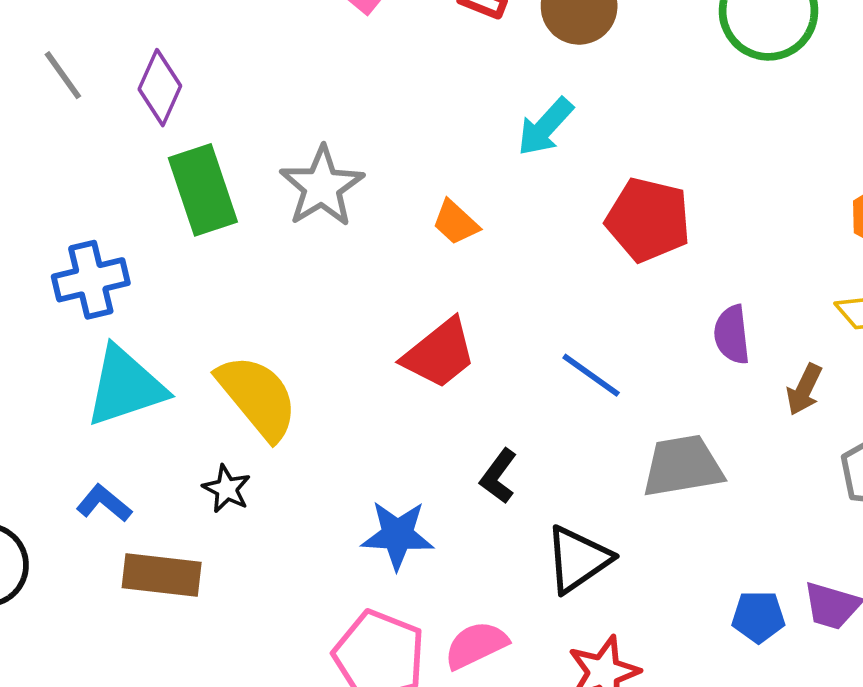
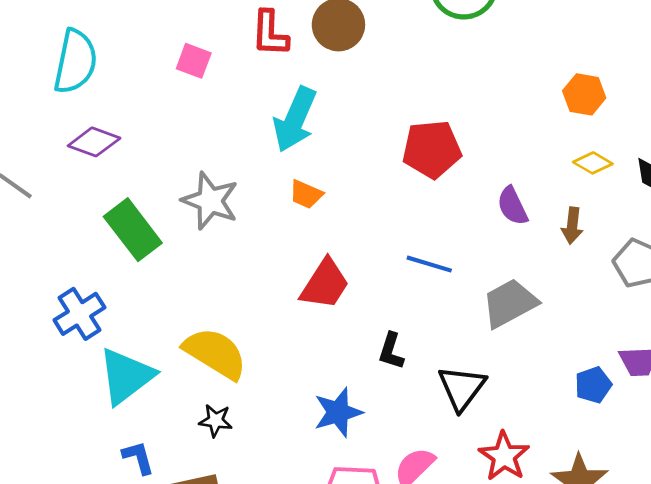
purple diamond: (160, 88) -> (94, 142), moved, turned -75
cyan arrow: (545, 127) -> (295, 119), moved, size x1.4
blue L-shape: (104, 503) -> (138, 458), turned 54

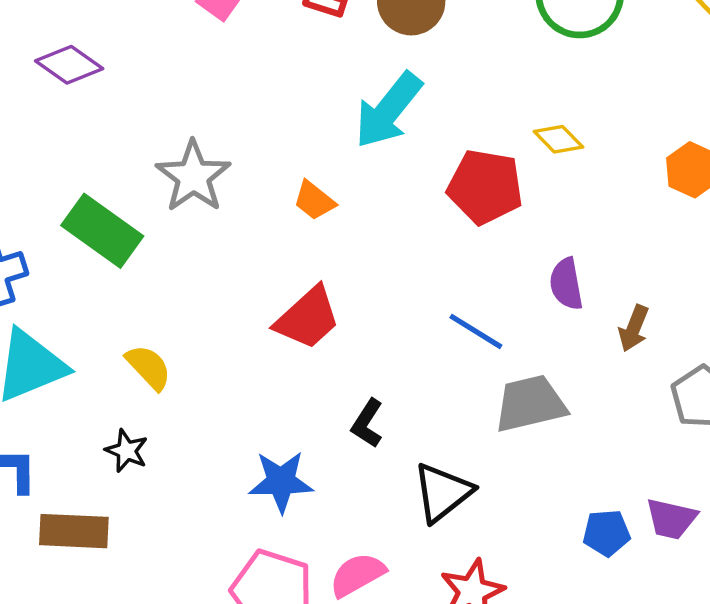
cyan arrow: (295, 119) -> (388, 110), moved
yellow diamond: (593, 163) -> (558, 139), moved
green rectangle: (133, 230) -> (102, 231), moved, turned -32
blue line: (429, 264) -> (476, 331), moved
yellow semicircle: (215, 353) -> (149, 367), size x0.6

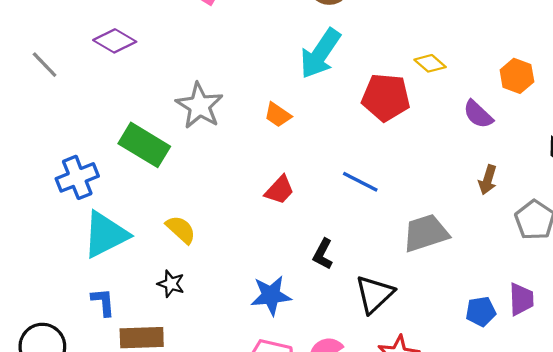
purple semicircle: (566, 284) -> (478, 114), moved, turned -32
red trapezoid: (308, 318) -> (280, 190), size x0.7
blue line: (476, 331) -> (360, 182), moved
purple trapezoid: (671, 519) -> (521, 299), turned -100

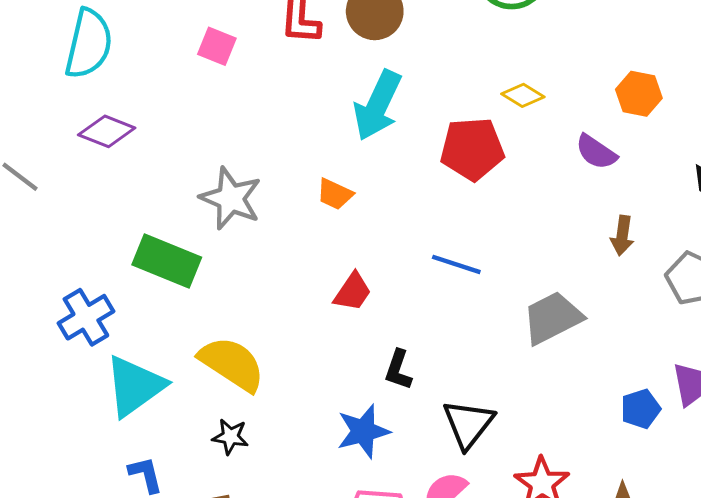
yellow semicircle: (181, 229) -> (232, 364), size x1.6
black L-shape: (323, 254) -> (398, 370), moved
black triangle: (374, 294) -> (468, 424), moved

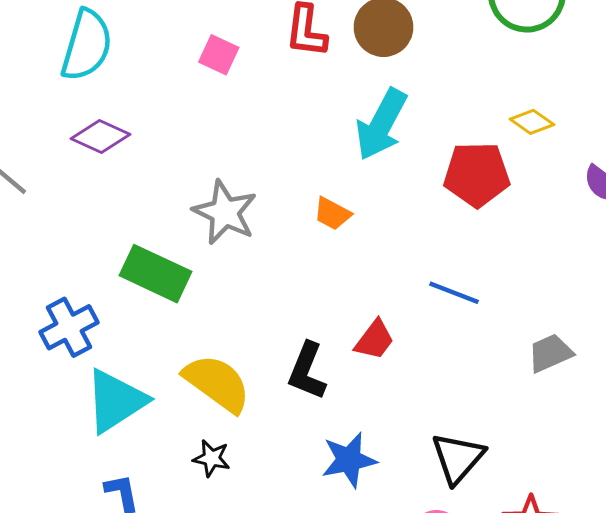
red trapezoid: (353, 292) -> (375, 340), moved
gray trapezoid: (552, 318) -> (550, 353), size x0.7
black L-shape: (398, 370) -> (307, 371), moved, size x1.4

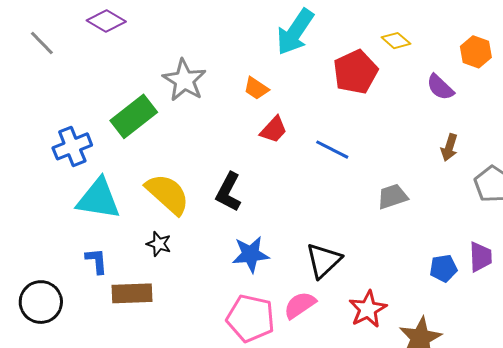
red pentagon: (477, 174) -> (355, 72), turned -30
green rectangle: (155, 274) -> (134, 116), turned -69
red trapezoid: (375, 340) -> (274, 130), moved
cyan triangle: (116, 401) -> (98, 199), turned 36

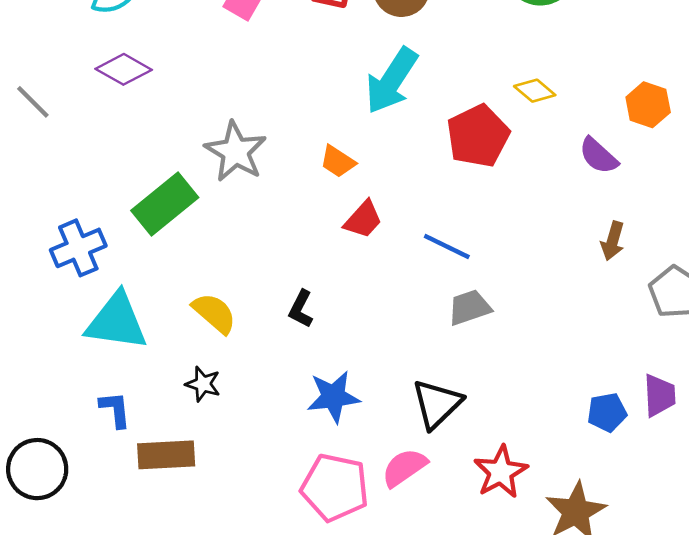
black L-shape: (229, 192) -> (301, 309), size x0.7
yellow semicircle: (168, 194) -> (214, 313), size x0.7
gray trapezoid: (393, 197) -> (469, 307), moved

